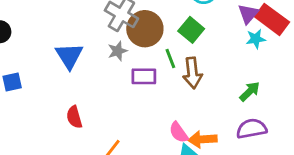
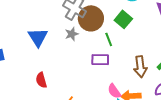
brown arrow: (192, 73) -> (140, 67), moved
purple rectangle: (144, 76) -> (100, 60), moved

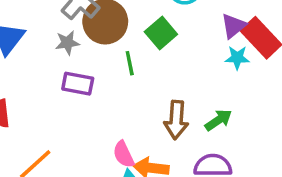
purple rectangle: (100, 60) -> (78, 84), moved

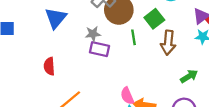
gray star: (67, 43) -> (93, 34), moved
brown arrow: (176, 120) -> (168, 43), moved

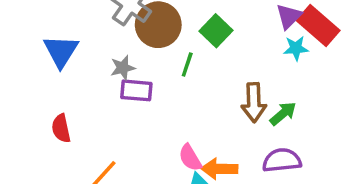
green line: (133, 37) -> (187, 65), turned 35
brown arrow: (168, 43) -> (254, 102), moved

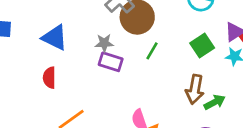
green square: (216, 31) -> (202, 46), moved
blue triangle: (61, 51) -> (55, 38), moved, turned -48

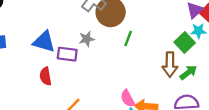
green square: (202, 46) -> (185, 42), moved
purple rectangle: (111, 62) -> (67, 54), moved

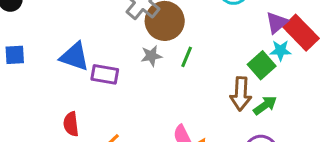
gray star: (87, 39) -> (151, 56), moved
red semicircle: (46, 76) -> (71, 124), moved

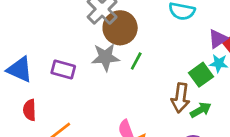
gray star: (151, 56) -> (105, 57), size x1.5
blue triangle: (75, 57) -> (20, 69), moved

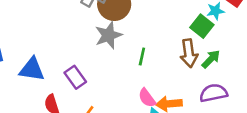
green line: (136, 61) -> (142, 56), moved
purple rectangle: (63, 69) -> (75, 77), moved, turned 55

